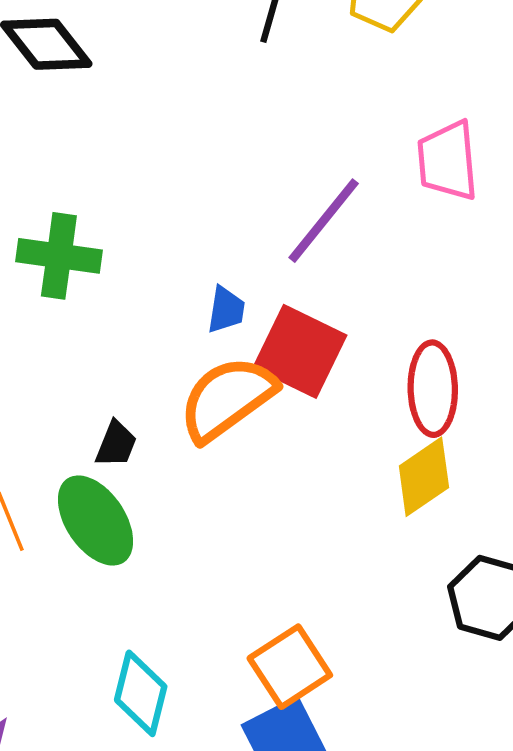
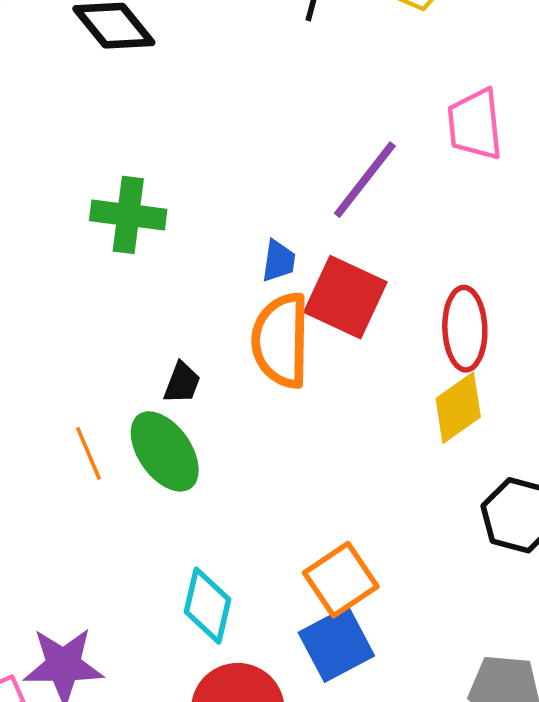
orange semicircle: (227, 399) -> (281, 340), turned -52

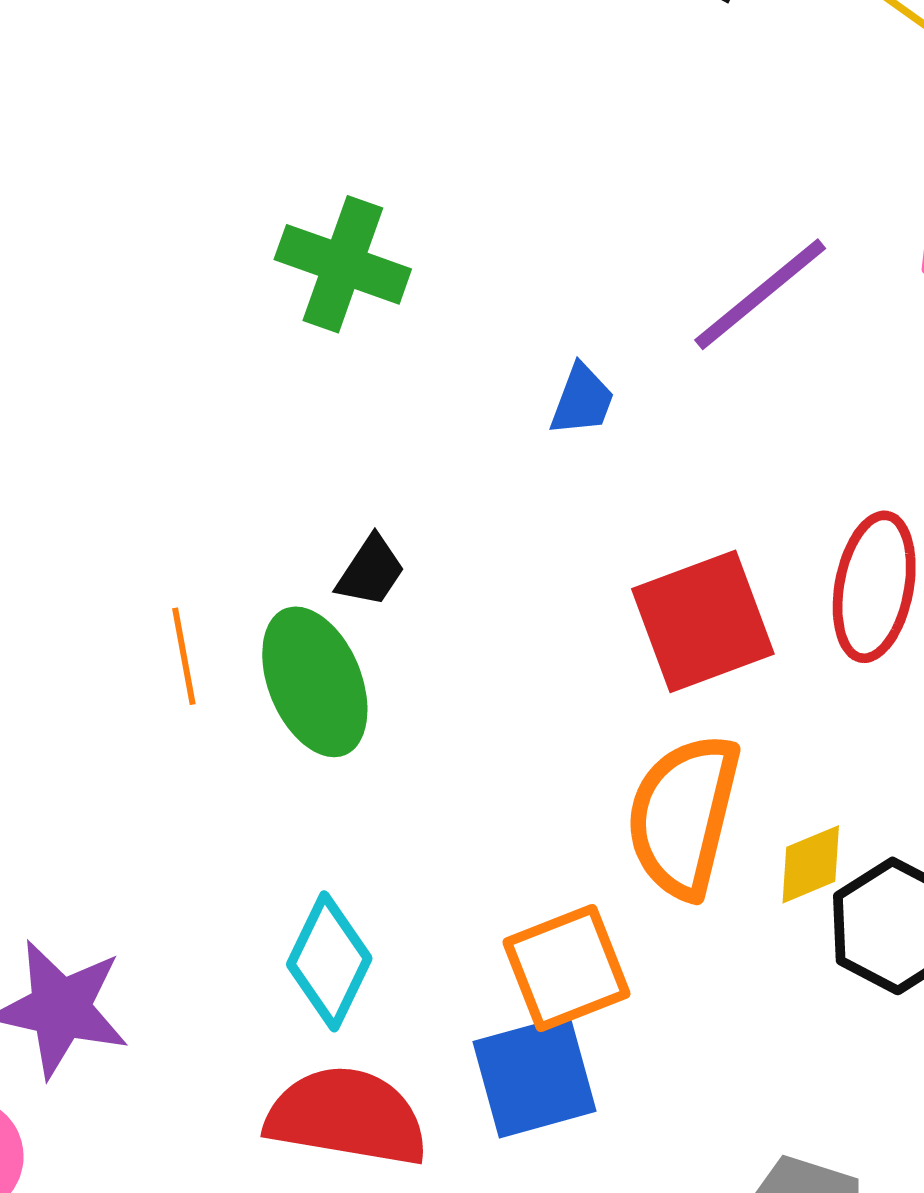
red square: (345, 297) -> (703, 621), moved, turned 32
orange semicircle: (281, 340) -> (683, 816), moved
yellow diamond: (458, 408) -> (811, 864), moved, size x0.7

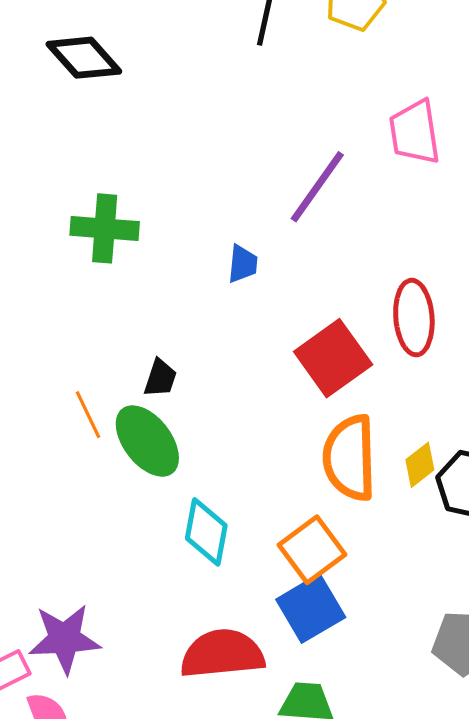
orange line: (184, 656) -> (88, 415), moved
cyan diamond: (329, 961) -> (206, 532), moved

